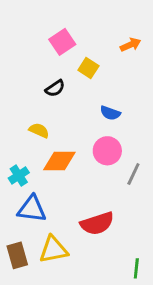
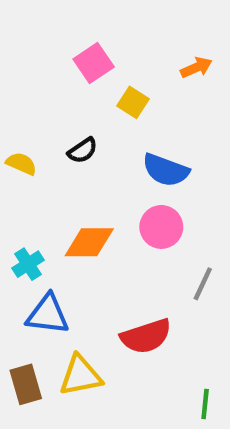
black semicircle: (55, 88) -> (83, 150), moved
blue semicircle: (110, 113) -> (166, 170), size x1.5
yellow semicircle: (39, 130) -> (21, 164), moved
gray line: (133, 174) -> (203, 284), moved

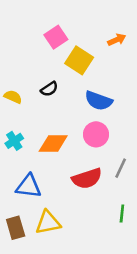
yellow square: (133, 102) -> (79, 60), size x1.5
cyan cross: (28, 264) -> (14, 141), moved
red semicircle: (146, 336) -> (87, 178), moved
green line: (205, 404) -> (122, 214), moved

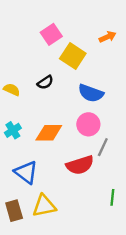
gray line: (121, 168) -> (103, 147), moved
blue triangle: (29, 186) -> (26, 172), turned 30

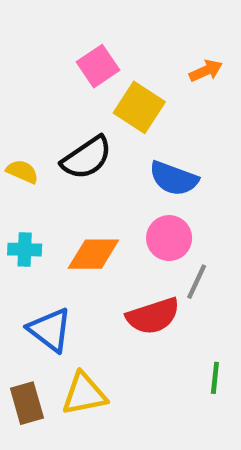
black semicircle: (45, 82) -> (87, 158), size x1.6
cyan cross: (13, 130) -> (25, 250), turned 35

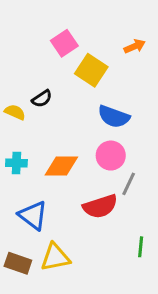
black semicircle: (87, 158) -> (42, 99), moved, size x0.6
brown rectangle: (27, 403) -> (18, 263), turned -55

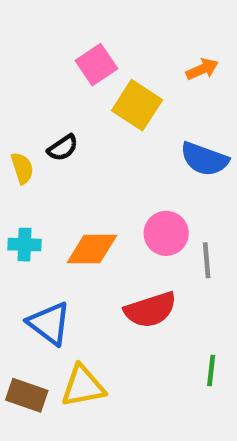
yellow semicircle: (15, 112) -> (22, 168), turned 48
blue semicircle: (114, 117) -> (204, 159), moved
gray line: (129, 184) -> (207, 260), moved, turned -30

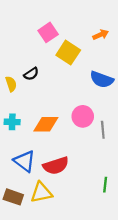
red semicircle: (150, 310) -> (56, 166), moved

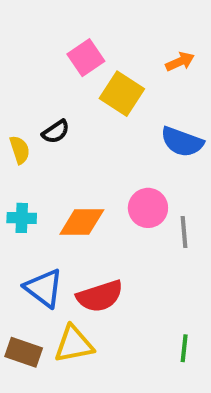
green line: (105, 185) -> (184, 348), moved

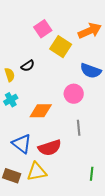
orange arrow: (180, 62) -> (90, 31), size x1.6
pink circle: (148, 208) -> (74, 94), moved
cyan cross: (22, 218) -> (11, 100), moved, turned -32
gray line: (184, 232) -> (79, 128), moved

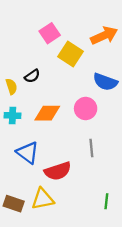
cyan cross: (11, 100) -> (13, 115), turned 32
orange diamond: (41, 111) -> (47, 113), moved
blue triangle: (22, 144) -> (28, 153), moved

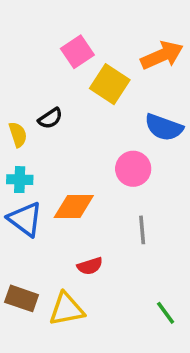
orange diamond: (47, 113) -> (74, 207), moved
blue triangle: (28, 153) -> (25, 219), moved
red semicircle: (58, 171) -> (90, 266), size x0.6
green line: (106, 201) -> (166, 313), turned -42
brown rectangle: (14, 204) -> (22, 298), moved

